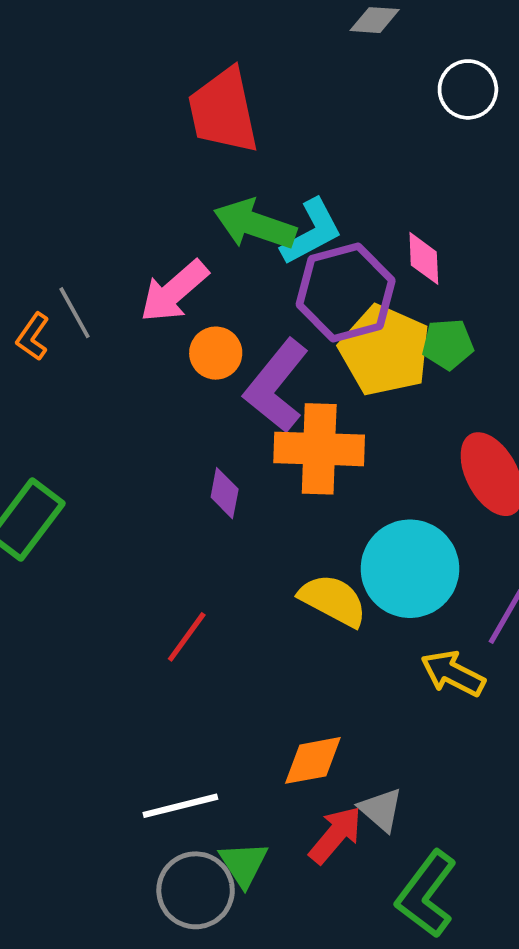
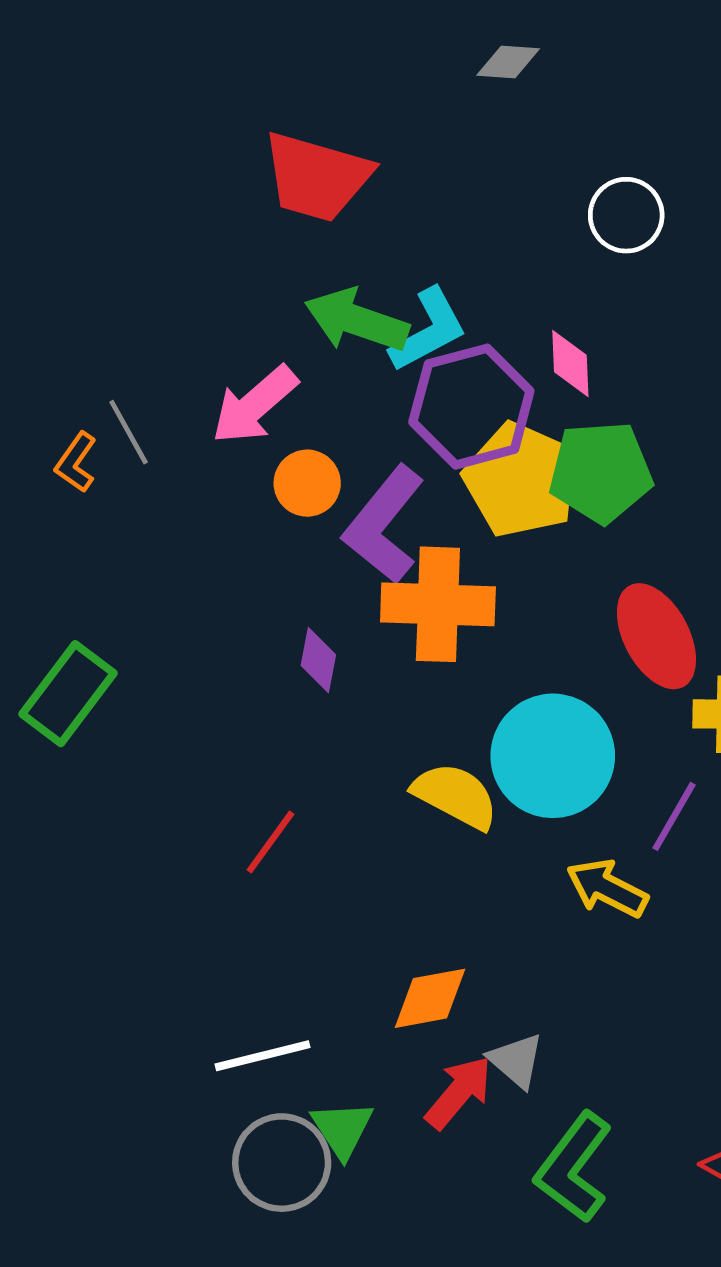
white circle: (468, 89) -> (626, 215), moved
red trapezoid: (223, 111) -> (317, 177), turned -62
green pentagon: (448, 344) -> (601, 472), size x1.6

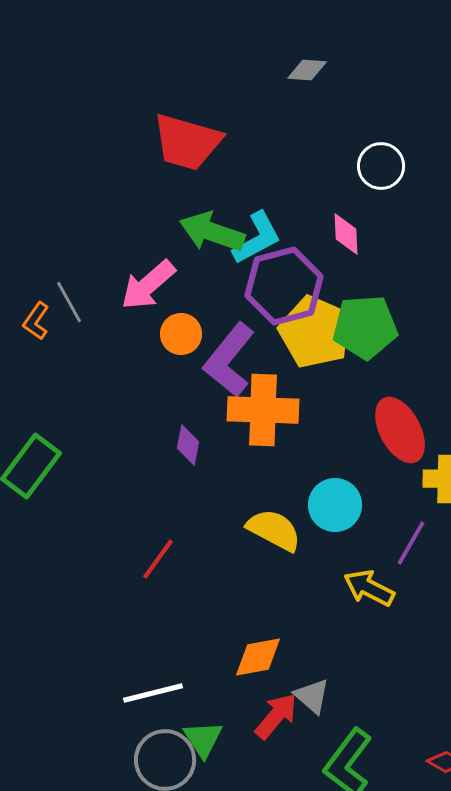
pink diamond: (570, 363) -> (346, 234), moved
cyan circle: (553, 756) -> (335, 505), size x0.7

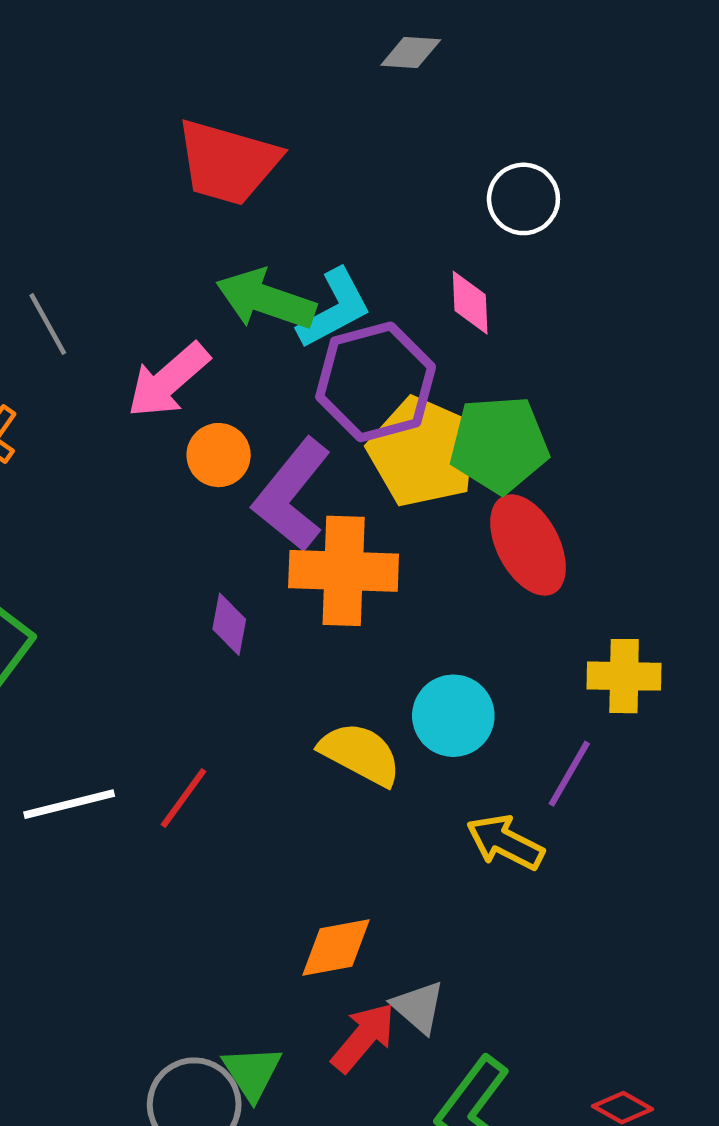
gray line: (69, 302) -> (48, 324), moved
red ellipse: (400, 430) -> (528, 545), moved
white line: (153, 693) -> (69, 804), moved

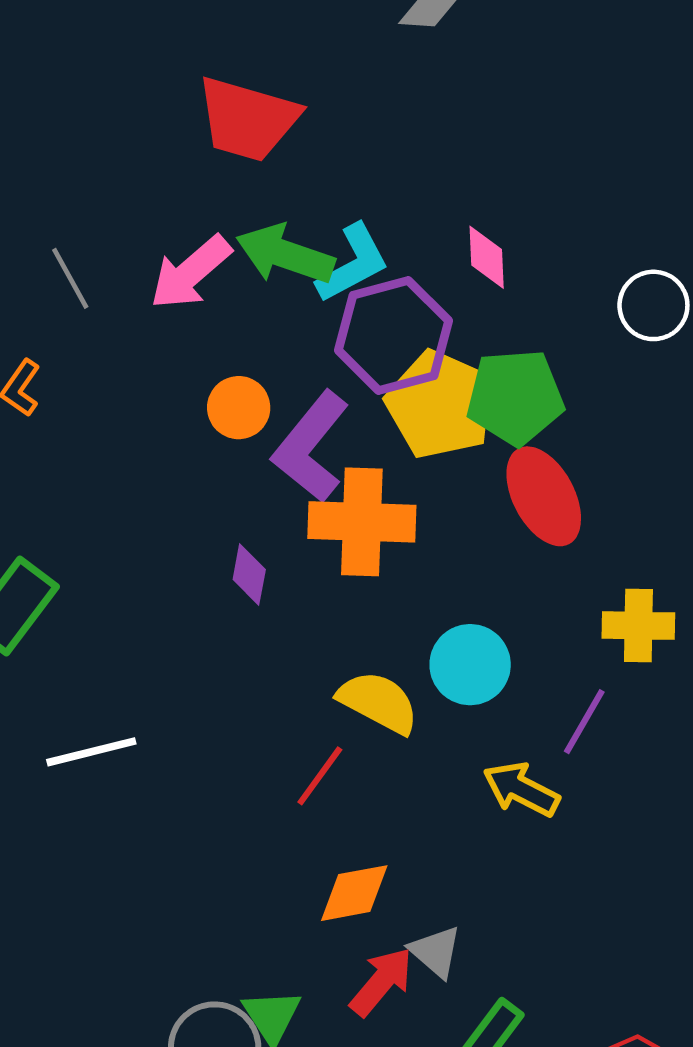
white circle: (523, 199) -> (653, 305), moved
pink arrow: (168, 380) -> (191, 272), moved
red line: (183, 798) -> (320, 776), moved

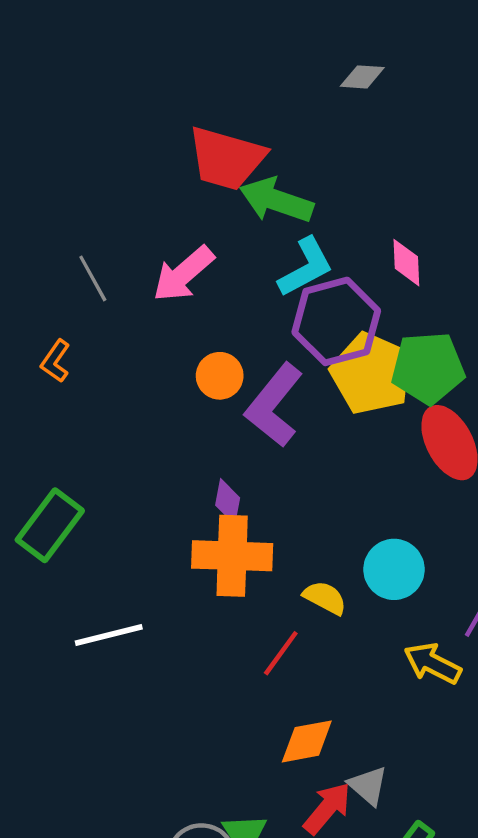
green arrow: (285, 254) -> (276, 200), moved
orange cross: (362, 522) -> (232, 556), moved
yellow semicircle: (378, 702) -> (325, 598), size x0.7

